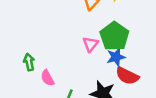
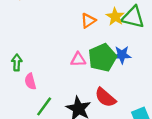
pink triangle: (90, 44) -> (78, 60), turned 35
blue star: (116, 57) -> (122, 55), moved

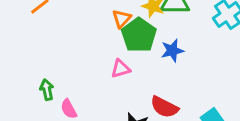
green pentagon: (102, 58) -> (139, 35), moved

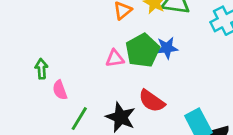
green pentagon: (139, 35) -> (142, 50), moved

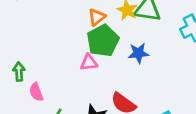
green pentagon: (142, 50) -> (103, 41), moved

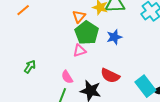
green arrow: (19, 72) -> (30, 67), turned 48
pink semicircle: (36, 92) -> (67, 77), moved

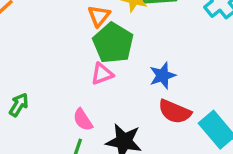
blue star: (114, 37) -> (163, 76), moved
red semicircle: (110, 76) -> (175, 112), moved

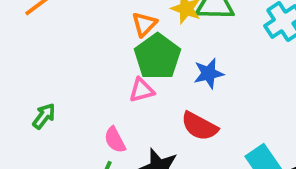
blue star: (163, 76) -> (209, 73), moved
red semicircle: (175, 112) -> (199, 126), moved

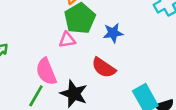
pink semicircle: (115, 140) -> (46, 72), size x1.5

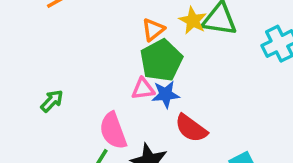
blue star: (113, 33) -> (166, 94), moved

